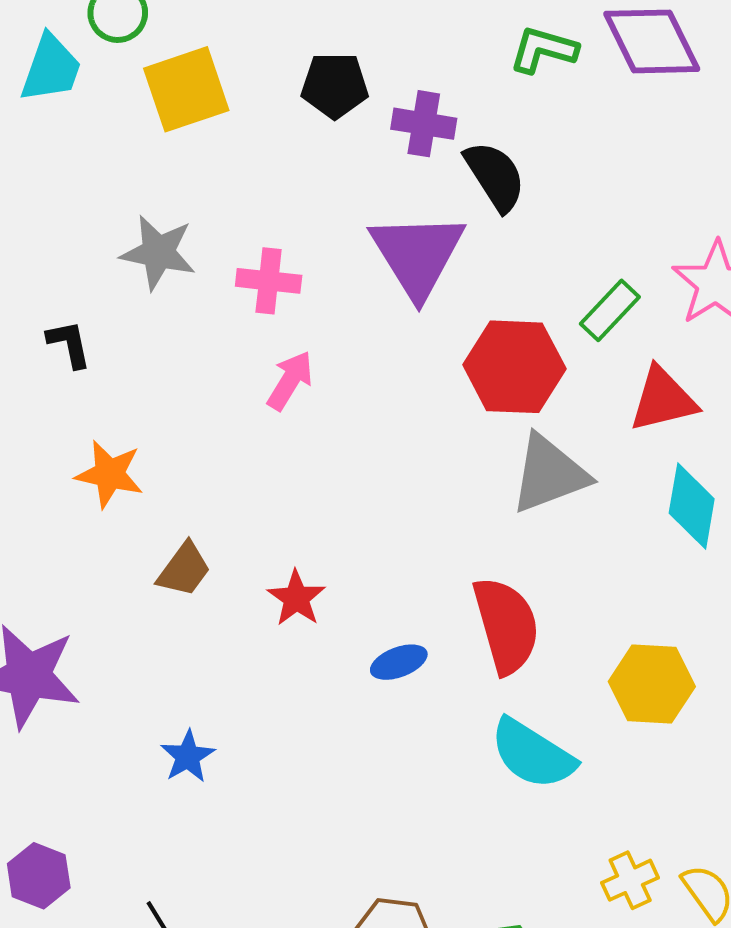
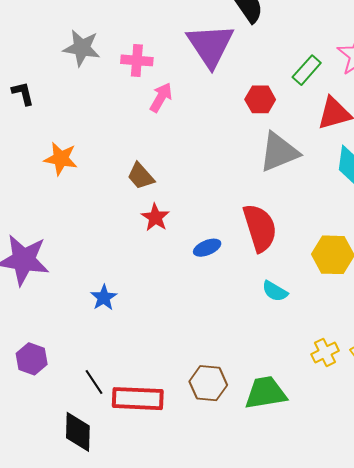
black L-shape: (69, 344) -> (23, 93), moved
red hexagon: (514, 367) -> (260, 99), size x0.6
pink arrow: (290, 381) -> (161, 97), moved
brown trapezoid: (184, 569) -> (141, 176), moved, turned 104
cyan semicircle: (533, 754) -> (275, 291), size x0.6

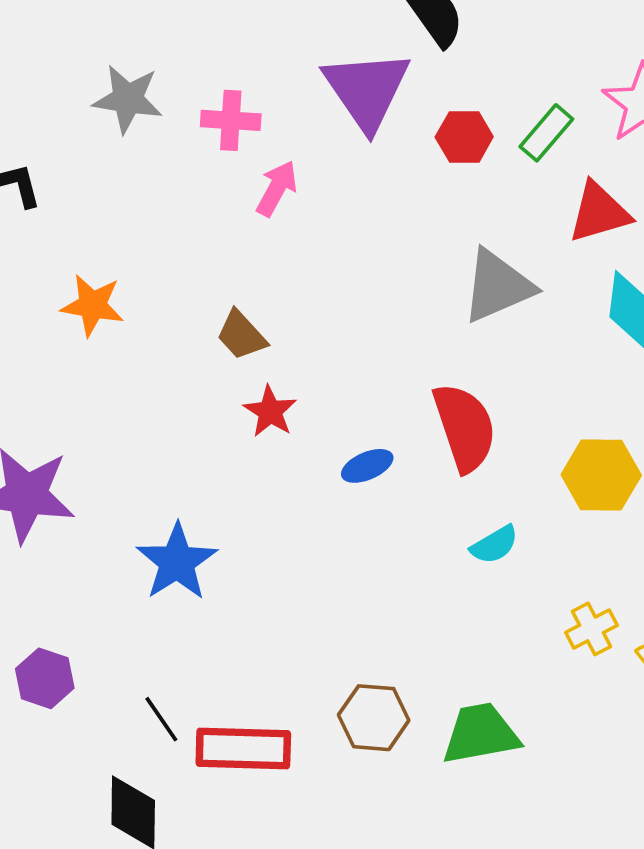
red hexagon: (260, 99) -> (464, 137), moved
cyan semicircle: (275, 291) -> (494, 545), turned -60
blue star: (104, 298) -> (177, 562), size x1.6
yellow cross: (325, 352) -> (591, 629), moved

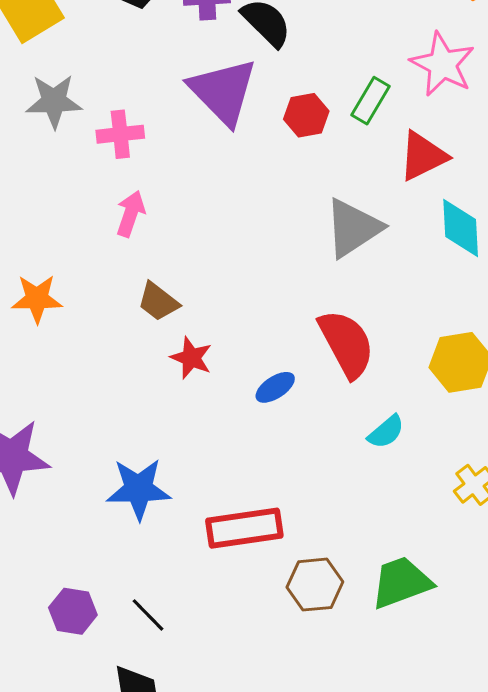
gray star: (128, 99) -> (54, 101), moved
pink arrow: (277, 188) -> (131, 214), moved
blue star: (177, 562) -> (139, 489), turned -30
purple hexagon: (45, 678) -> (73, 611), moved
red rectangle: (243, 749) -> (244, 528), moved

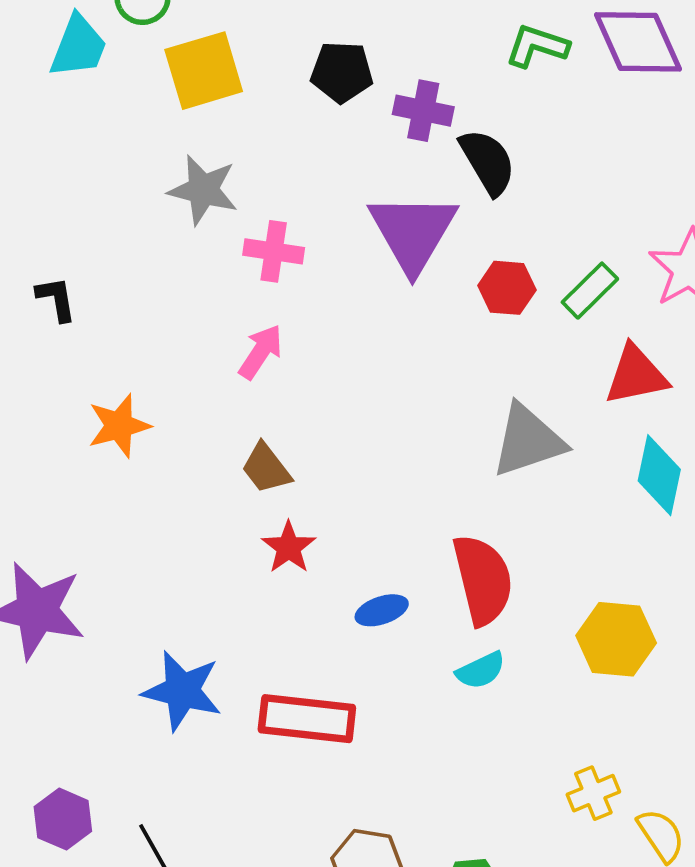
orange star: (37, 299) -> (119, 426), turned -30
cyan semicircle: (386, 432) -> (481, 670), moved
red rectangle: (244, 528) -> (307, 719), moved

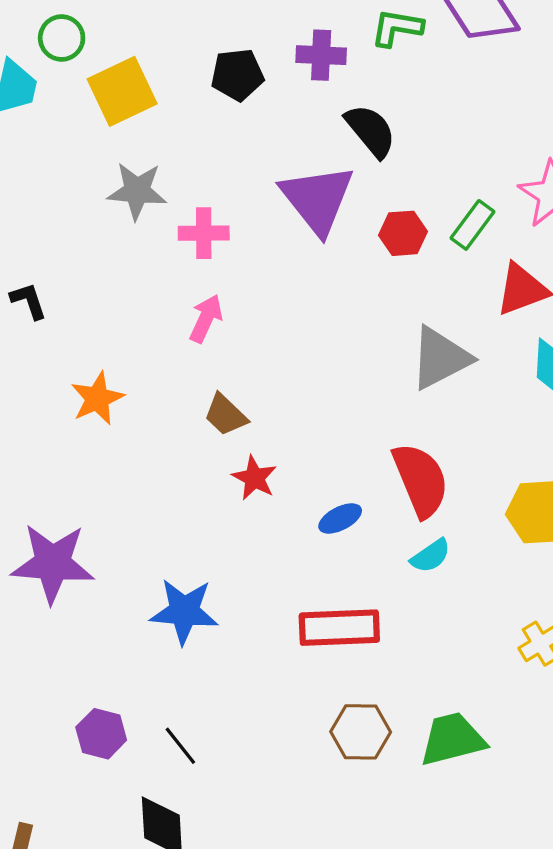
purple cross: (423, 111) -> (321, 55), moved
red rectangle: (307, 719) -> (339, 628), moved

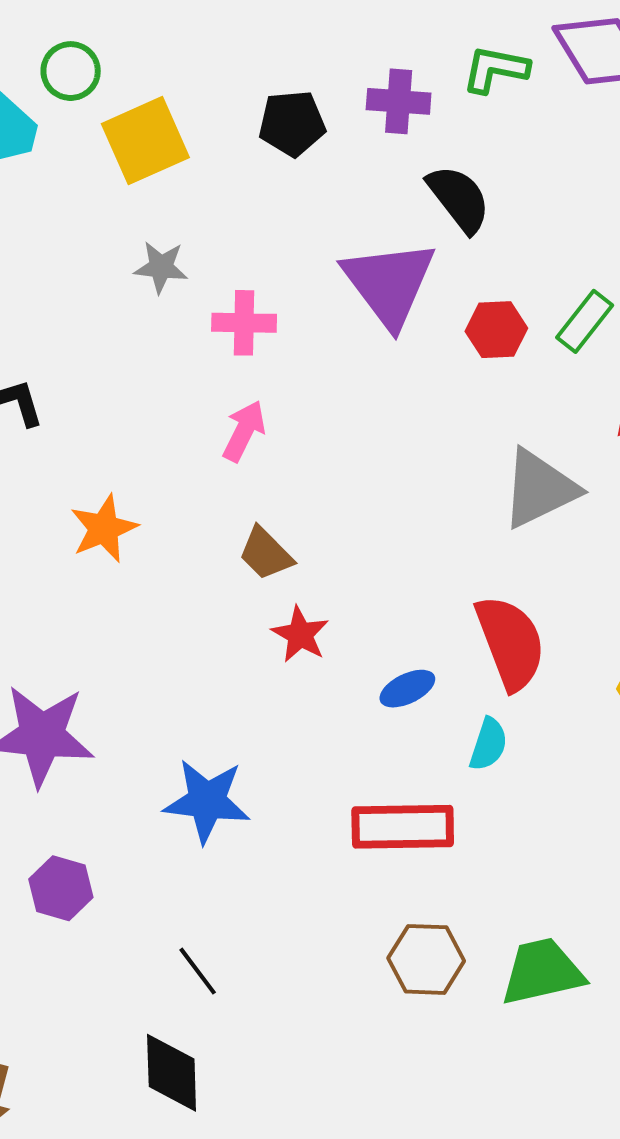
gray star: (137, 191) -> (161, 267), size x0.7
cyan semicircle: (431, 556) -> (488, 744), moved, turned -39
purple hexagon: (101, 734) -> (61, 888), moved

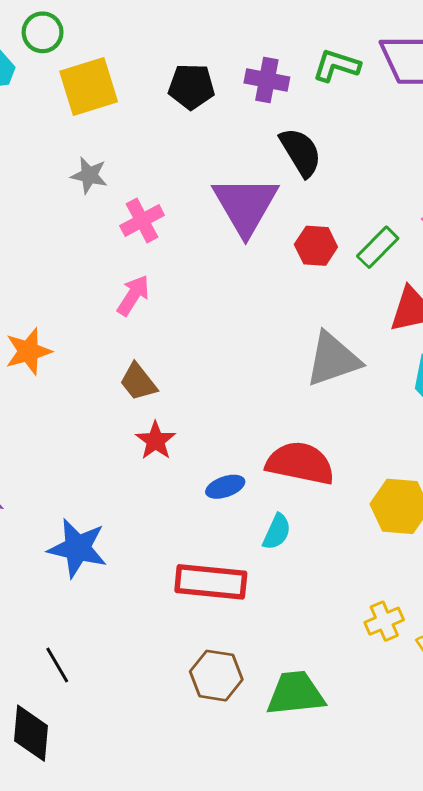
pink cross: (244, 323) -> (142, 221), turned -36
red semicircle: (510, 642) -> (300, 463), turned -64

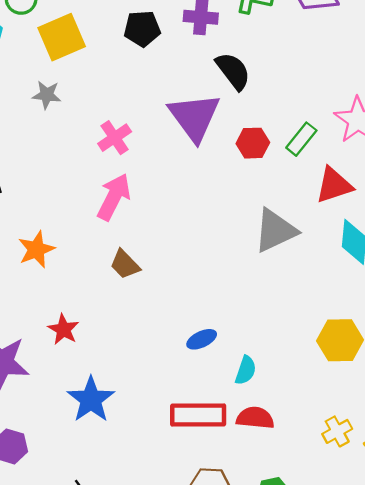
gray star: (89, 175) -> (47, 95), moved
pink arrow: (133, 295) -> (114, 197), size x1.4
red star: (156, 441) -> (63, 329), moved
red semicircle: (300, 463) -> (255, 418), moved, size x0.7
blue star: (77, 548) -> (91, 400), turned 30

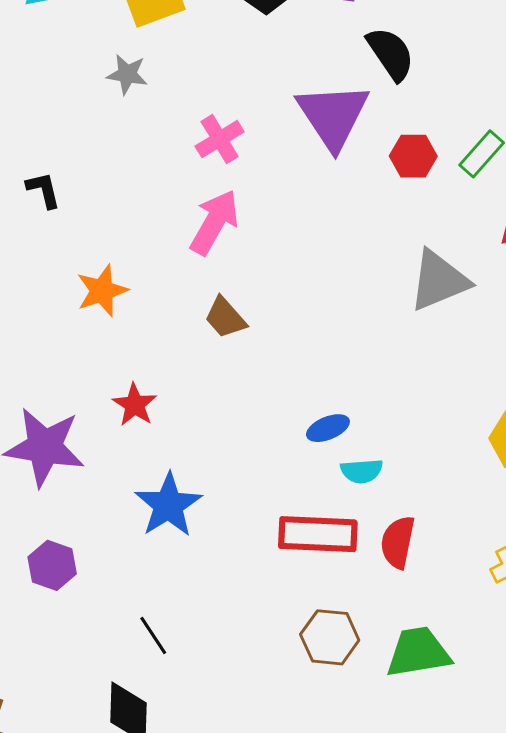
cyan semicircle: (246, 370) -> (362, 471), moved, turned 64
red semicircle: (255, 418) -> (398, 542), turned -87

